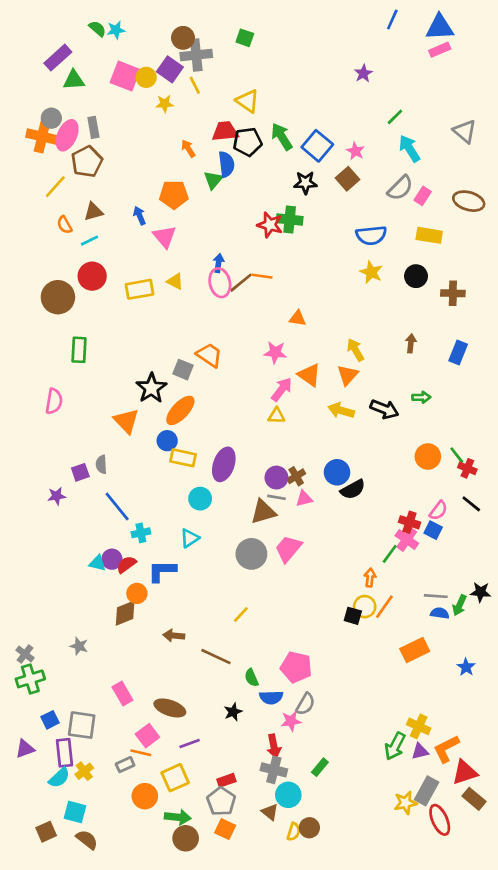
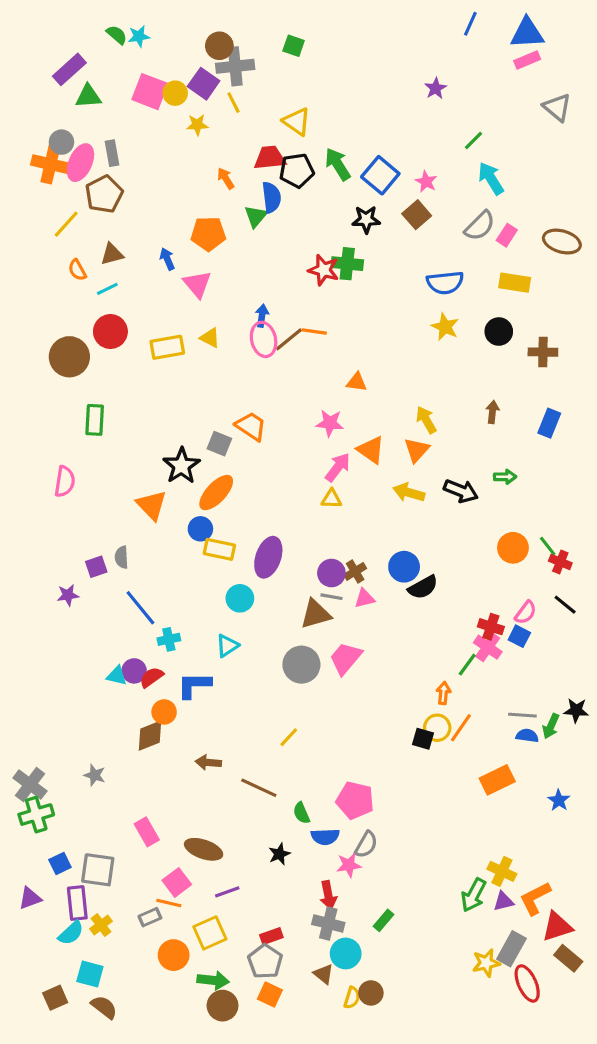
gray triangle: (465, 131) -> (557, 107), moved
gray cross: (25, 654) -> (30, 785), size x1.5

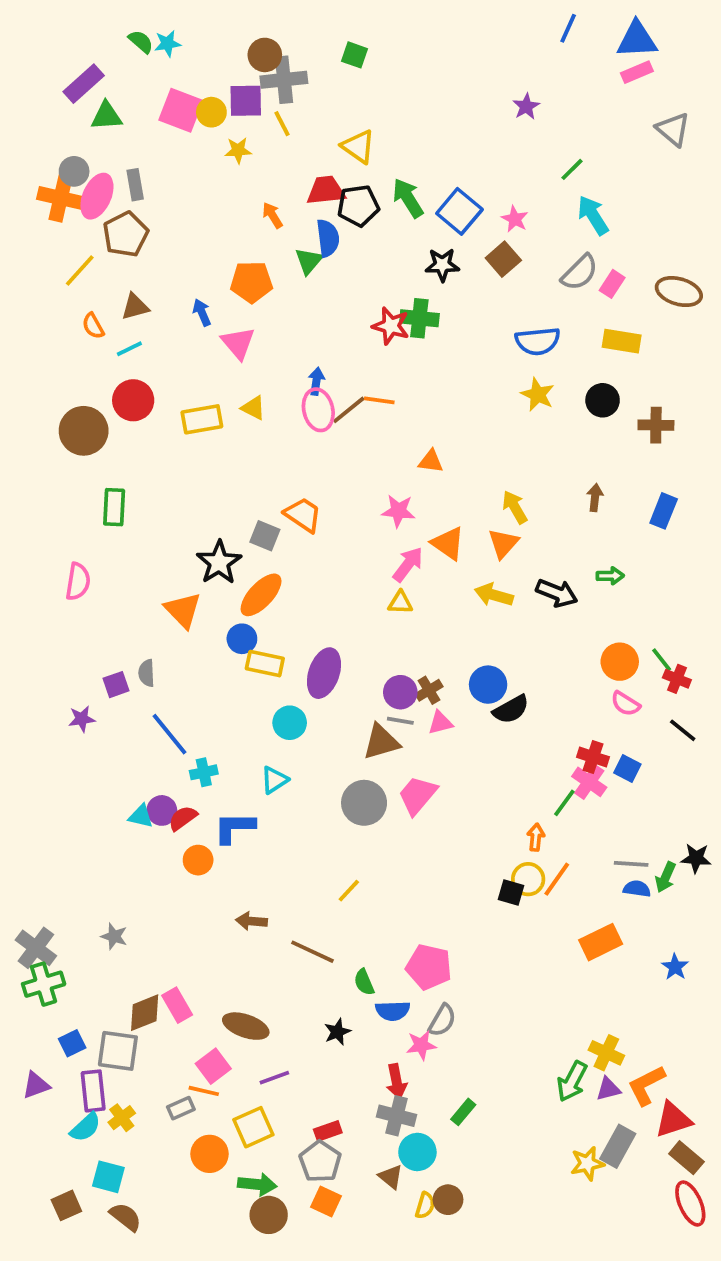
purple square: (204, 84) -> (246, 101), turned -36
pink semicircle: (526, 613) -> (625, 704), moved, turned 85
brown diamond: (150, 736) -> (145, 1013), moved
red ellipse: (527, 983) -> (690, 1203), moved

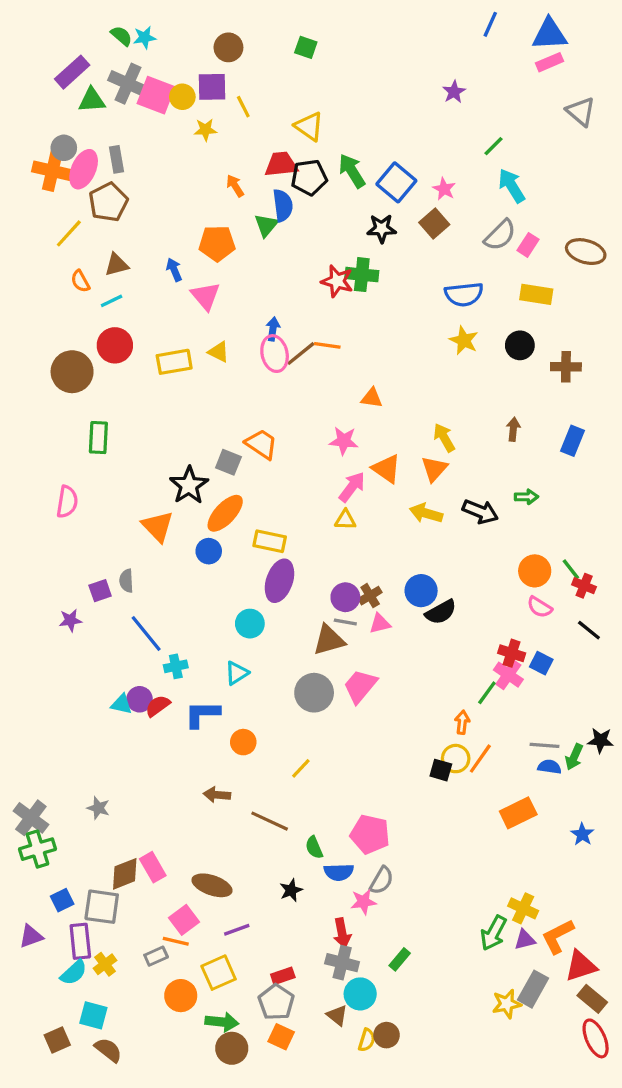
gray cross: (284, 80) -> (128, 84), moved, turned 30
yellow rectangle: (265, 664) -> (270, 541), moved
orange circle: (198, 860) -> (243, 742), moved

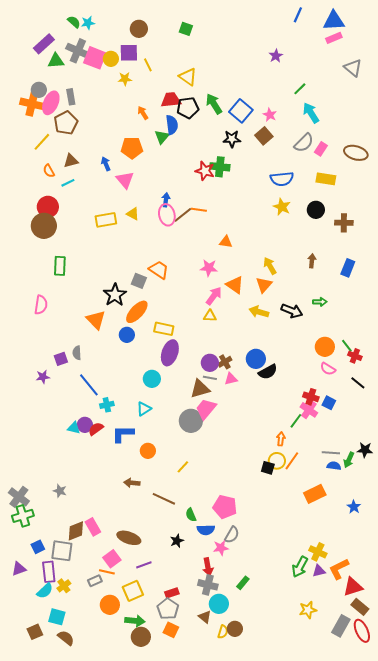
red circle: (115, 345) -> (48, 207), moved
pink trapezoid: (360, 686) -> (206, 409), moved
gray rectangle: (533, 989) -> (341, 626), moved

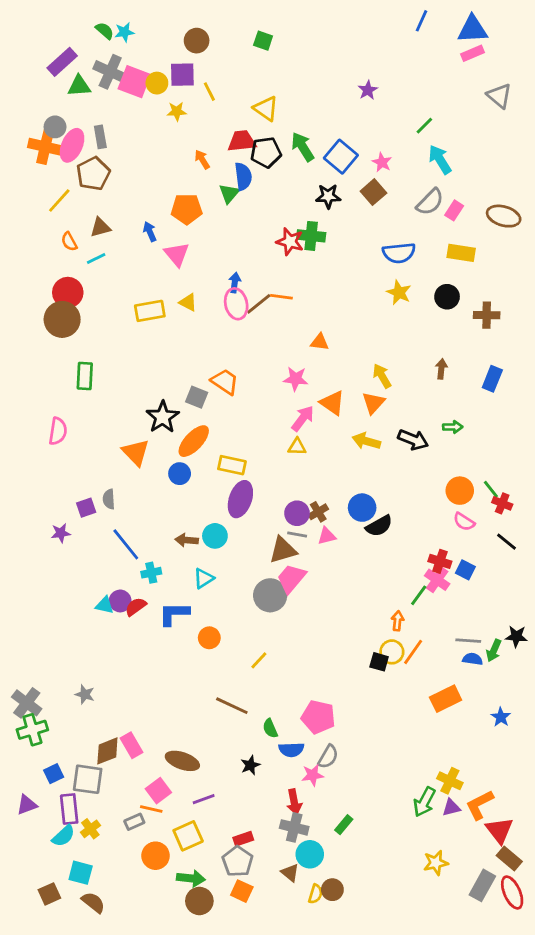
purple star: (276, 56) -> (368, 90), moved
brown arrow: (132, 483) -> (187, 540), moved
red triangle: (353, 587) -> (499, 830), turned -50

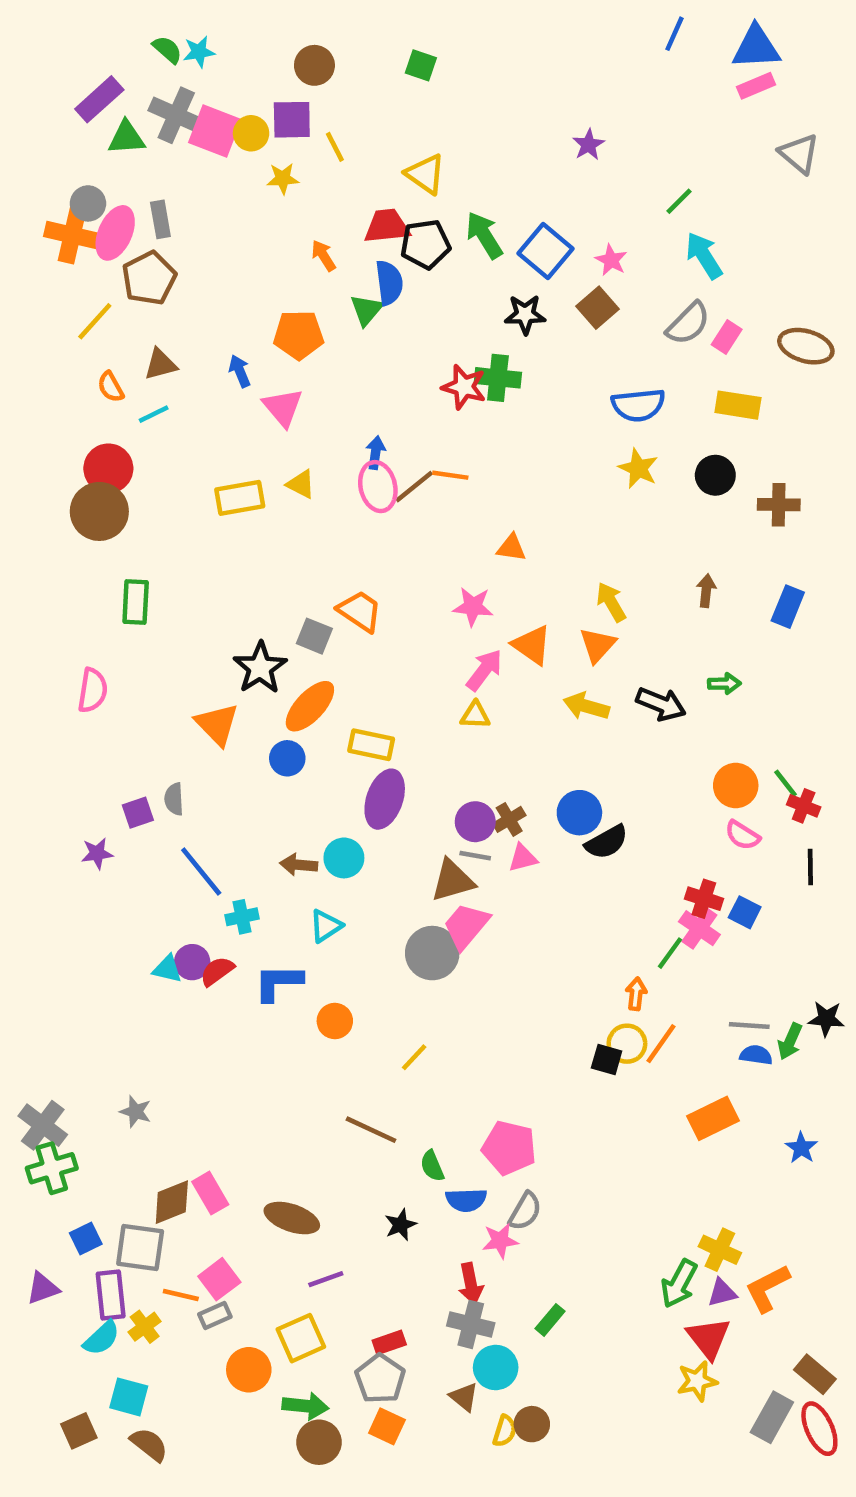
black line: (506, 542) -> (810, 867), turned 50
pink square: (158, 791) -> (219, 1279), moved
orange line: (151, 809) -> (181, 1295), moved
red triangle: (499, 830) -> (708, 1338), moved

